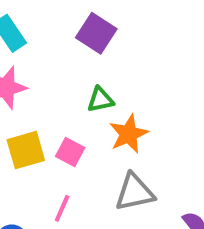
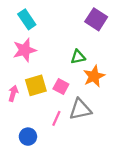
purple square: (96, 33) -> (96, 19), moved
gray triangle: (135, 192) -> (80, 109), moved

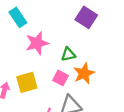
pink star: (25, 50) -> (37, 43), moved
pink square: (61, 86) -> (60, 78), moved

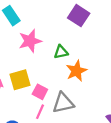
pink square: (60, 78) -> (40, 92), moved

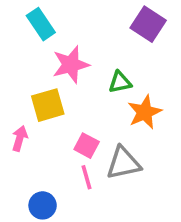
yellow square: (20, 80) -> (48, 105), moved
pink line: (40, 112) -> (87, 177), turned -40

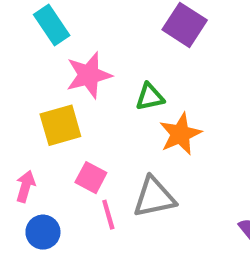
pink arrow: (20, 139) -> (26, 186), moved
pink square: (87, 146) -> (91, 178), moved
blue circle: (43, 205) -> (43, 232), moved

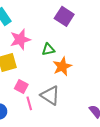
gray triangle: (154, 197) -> (50, 95), turned 45

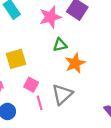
pink star: (20, 39) -> (50, 17), moved
gray triangle: (50, 95) -> (62, 94), turned 45

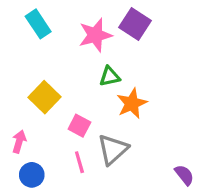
yellow square: (16, 59) -> (44, 97), turned -30
pink square: (31, 85) -> (79, 126), moved

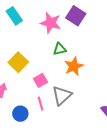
pink star: (95, 35) -> (51, 23), turned 30
pink square: (79, 126) -> (40, 80), turned 32
blue circle: (32, 175) -> (20, 114), moved

